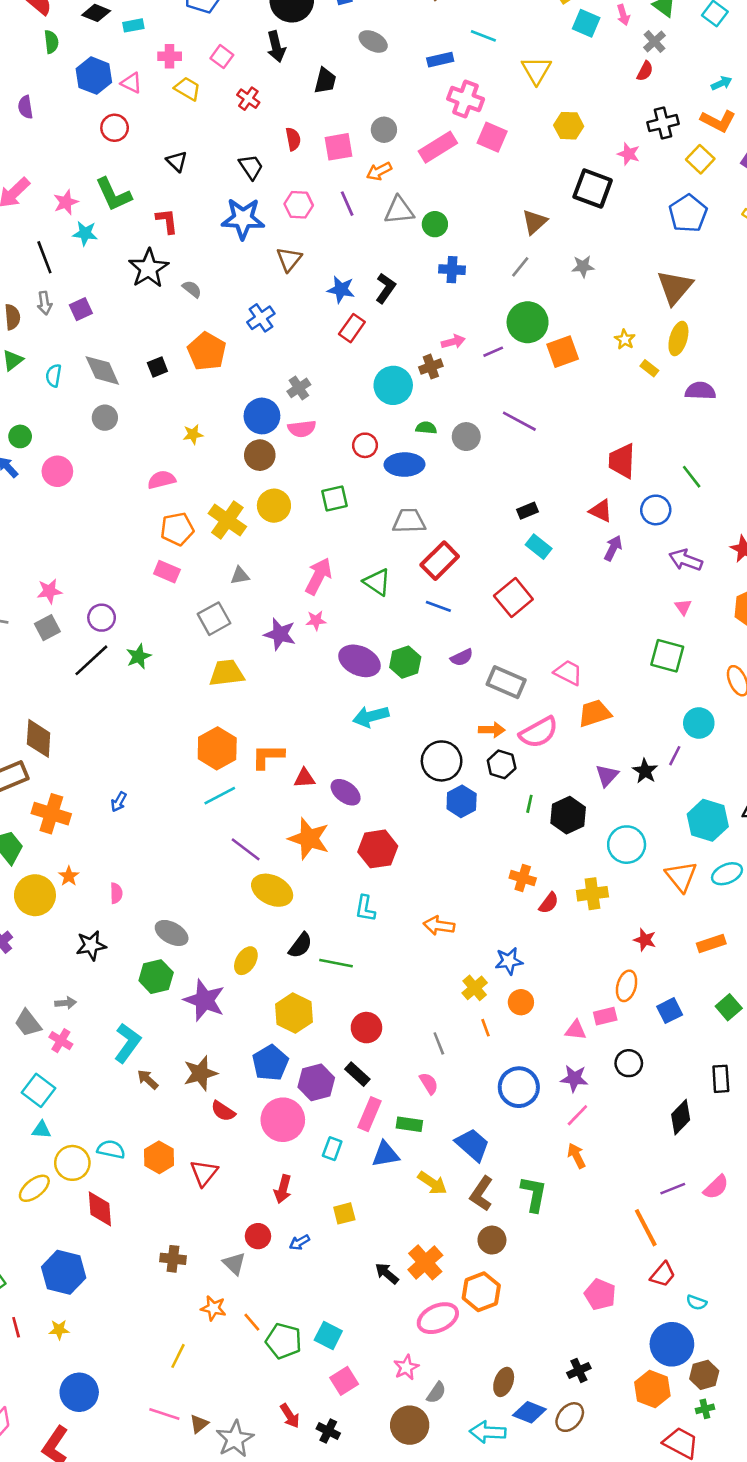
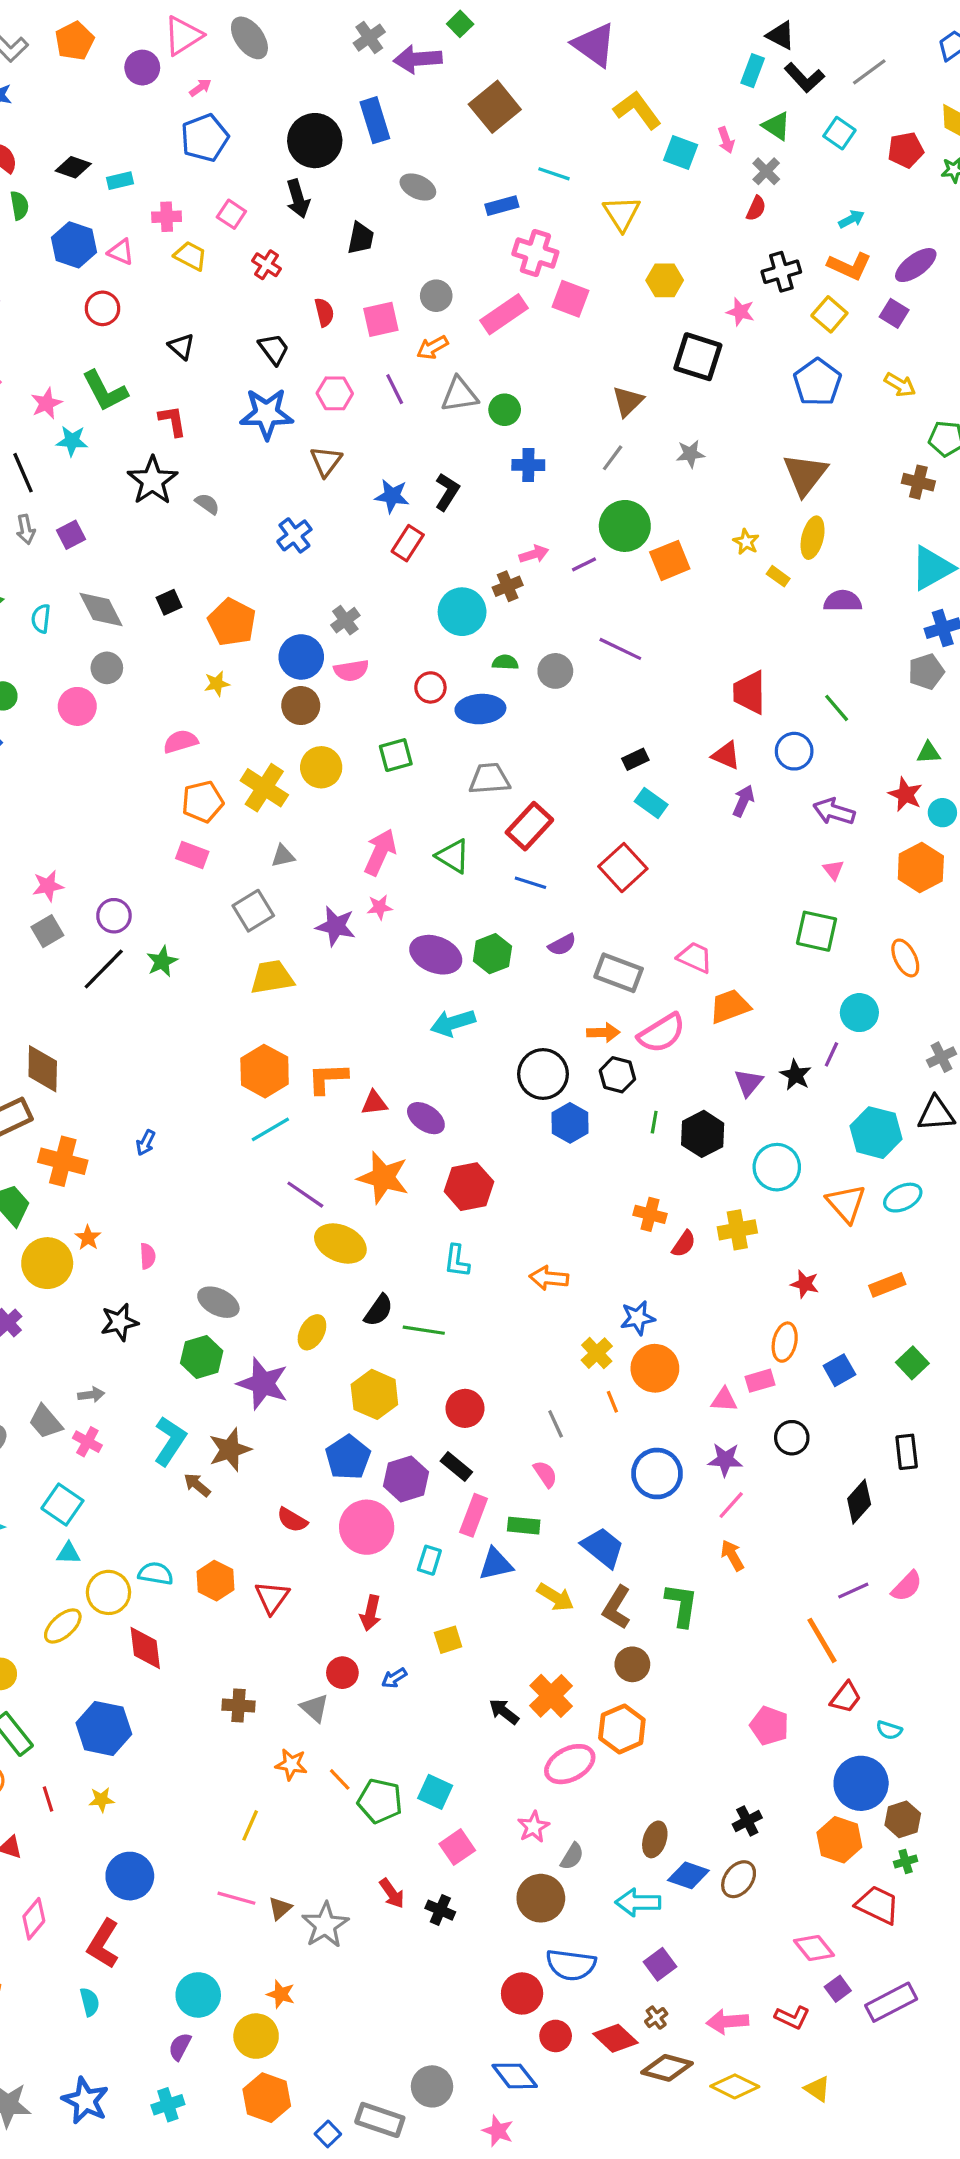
orange pentagon: (207, 351) -> (232, 622), moved
pink circle: (57, 471) -> (77, 706), moved
orange circle: (521, 1002) -> (655, 1368), size x1.5
brown star: (200, 1073) -> (230, 1450), moved

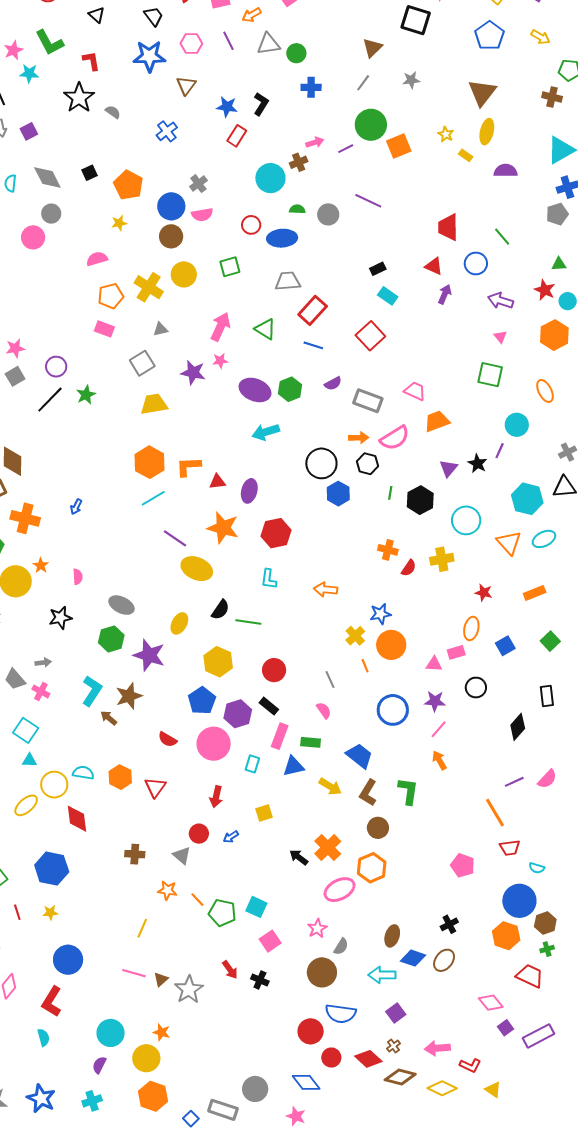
purple ellipse: (426, 1118) -> (249, 491), turned 70
red trapezoid: (846, 1697) -> (510, 848), turned 45
red L-shape: (792, 2017) -> (470, 1065), moved

